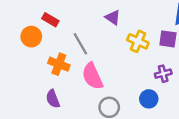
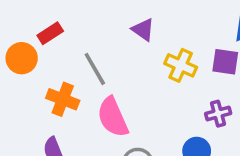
red rectangle: (50, 20) -> (50, 33), turned -63

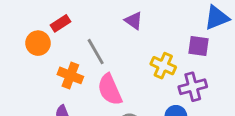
yellow cross: (181, 65) -> (163, 66), moved
purple cross: (218, 114) -> (193, 87), size x1.4

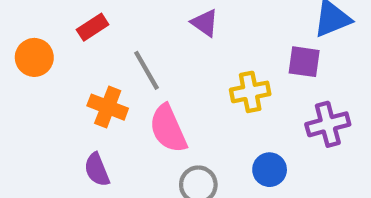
orange circle: (38, 43) -> (34, 57), moved
yellow cross: (163, 66) -> (250, 92), turned -35
purple cross: (193, 87) -> (328, 124), moved

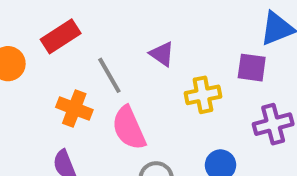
purple triangle: (205, 23) -> (162, 54), moved
red rectangle: (93, 27) -> (61, 36), size x1.4

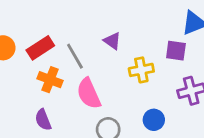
red rectangle: (61, 36) -> (40, 48), moved

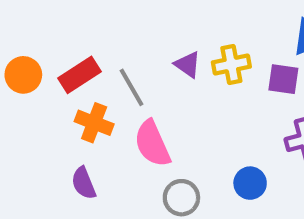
yellow cross: (141, 70) -> (231, 65), moved

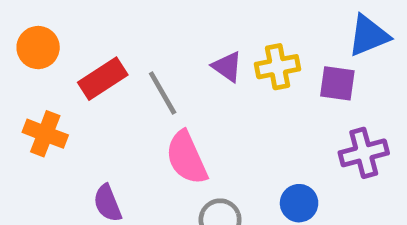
orange circle: (23, 75) -> (38, 48), moved
orange cross: (94, 123) -> (45, 134), moved

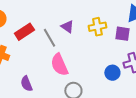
purple triangle: (227, 67) -> (67, 27), moved
blue circle: (299, 203) -> (112, 73), moved

